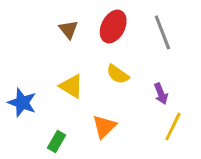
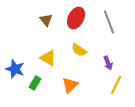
green rectangle: (56, 141) -> (35, 83), moved

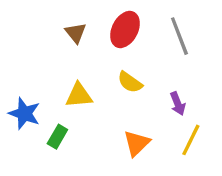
yellow triangle: (48, 58) -> (79, 95), turned -36
orange triangle: (70, 85) -> (137, 143), moved

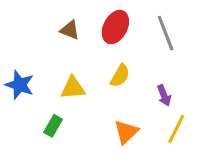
brown triangle: (76, 33) -> (70, 30), turned -30
yellow semicircle: (130, 82) -> (120, 76), turned -95
blue star: (24, 114) -> (20, 85), moved

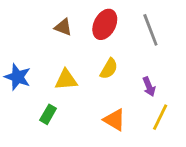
orange triangle: (126, 132) -> (114, 120), turned -45

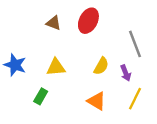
gray line: (150, 30) -> (135, 44), moved
yellow semicircle: (109, 69) -> (101, 66), moved

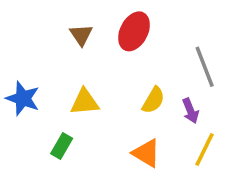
brown triangle: (53, 23) -> (81, 35), turned 35

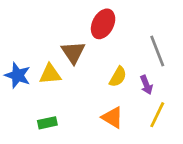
brown triangle: (81, 35) -> (73, 52), moved, size x1.4
yellow triangle: (85, 102) -> (50, 74), moved
green rectangle: (62, 146) -> (47, 123), moved, turned 48

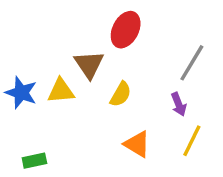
gray line: (157, 51) -> (192, 63), turned 52
yellow semicircle: (118, 77) -> (121, 94), moved
green rectangle: (47, 123) -> (34, 161), moved

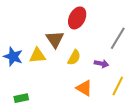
purple arrow: (179, 104) -> (101, 64), moved, turned -56

